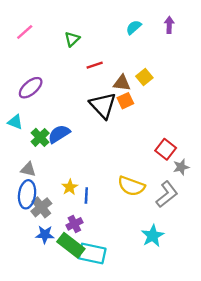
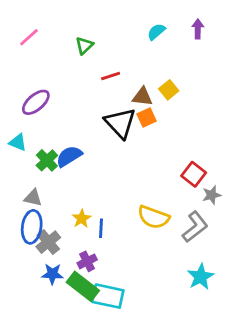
cyan star: (153, 236) -> (201, 277), moved

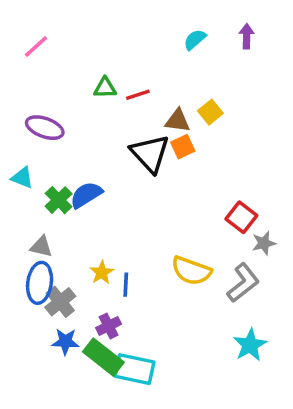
green triangle: (84, 46) -> (105, 88), moved, turned 42
purple ellipse: (36, 102) -> (45, 128), turned 60

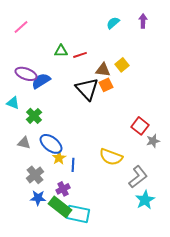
blue semicircle: (86, 195) -> (41, 81), moved
blue ellipse: (40, 283) -> (51, 144), moved, turned -60
gray L-shape: (243, 283) -> (138, 177), moved

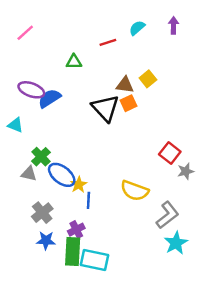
red line: (80, 55) -> (108, 42), moved
green cross: (34, 116) -> (41, 157), moved
yellow star: (59, 158) -> (79, 185), moved
green rectangle: (60, 207) -> (73, 251), turned 55

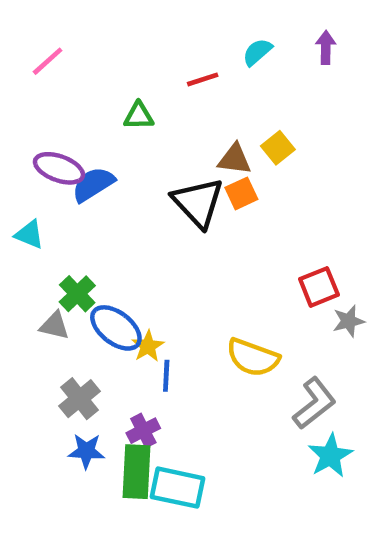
red square: (170, 153) -> (319, 287), turned 30

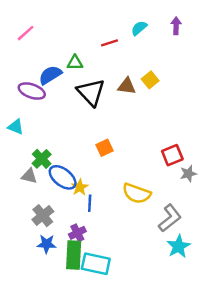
blue semicircle: (93, 184) -> (50, 75), moved
orange square: (241, 193) -> (104, 148), moved
black triangle: (198, 203) -> (91, 92), moved

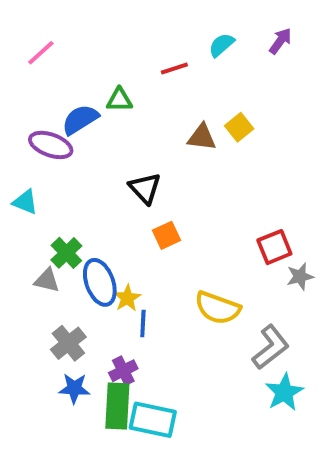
purple arrow: (176, 26) -> (280, 41), turned 35
black triangle: (91, 92) -> (145, 188), moved, size x0.7
blue ellipse: (63, 177) -> (100, 282), turned 32

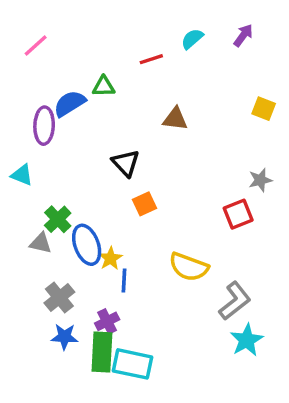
yellow square: (239, 127) -> (264, 109), moved, turned -30
purple ellipse: (51, 145) -> (44, 126), turned 72
gray star: (300, 276) -> (260, 180), moved

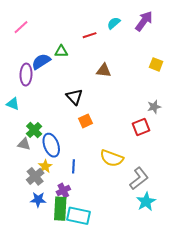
purple arrow: (243, 35) -> (144, 21), size x1.5
yellow star: (110, 258) -> (45, 166), moved

